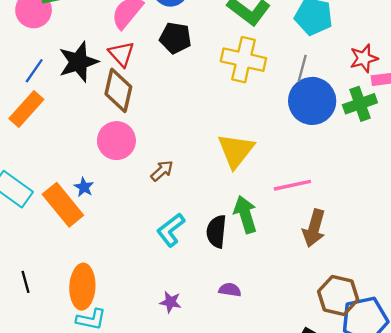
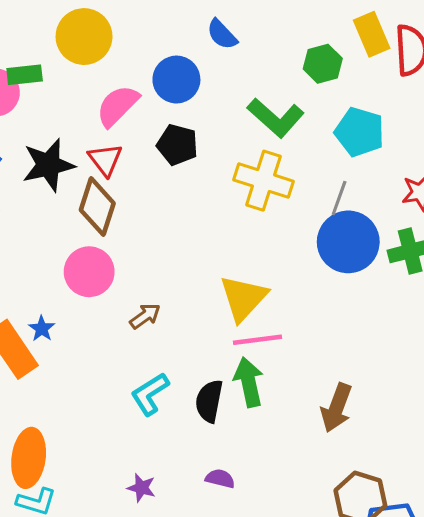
pink line: (292, 185) -> (257, 340), moved

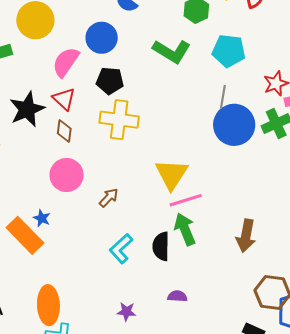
yellow cross: (263, 181) -> (119, 120), moved
brown diamond: (97, 207) -> (64, 131), size x0.6

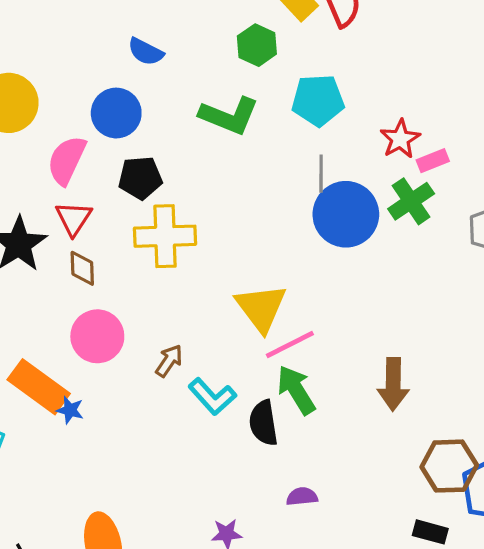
red triangle: (64, 99) -> (74, 218), turned 30
orange rectangle: (25, 235) -> (39, 387), moved
cyan L-shape: (121, 249) -> (212, 397), moved, turned -80

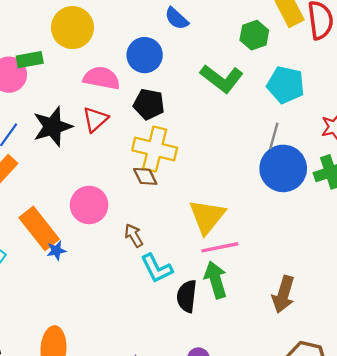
pink semicircle: (67, 160) -> (102, 78), turned 60
brown diamond: (82, 268) -> (145, 176), moved, turned -40
brown arrow: (169, 361) -> (134, 235), turned -80
blue star: (70, 410) -> (56, 251), turned 30

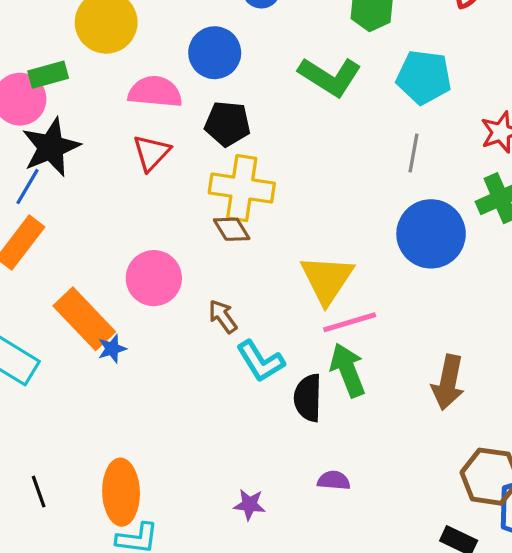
black star: (53, 127) -> (51, 147), moved
blue circle: (283, 168) -> (431, 234), moved

